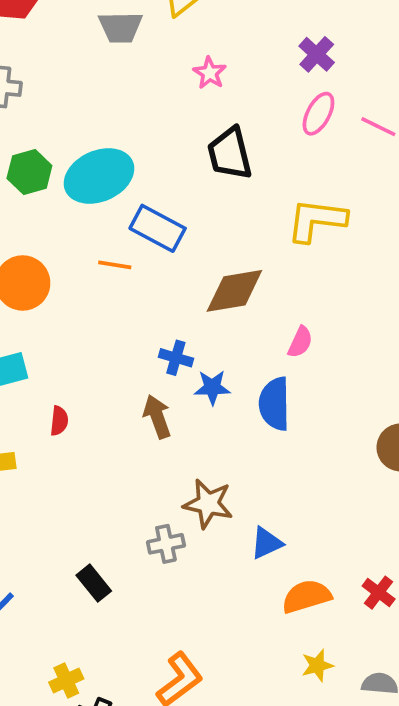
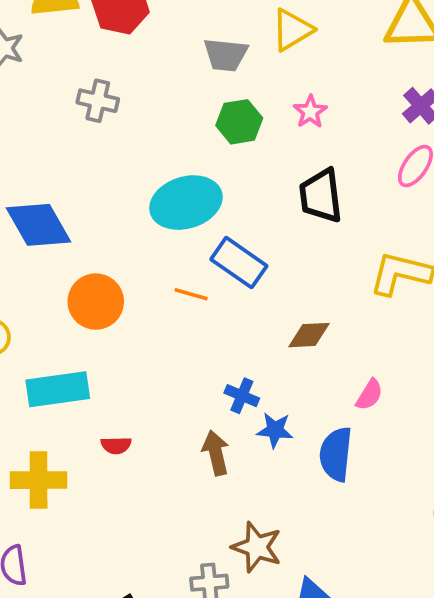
green hexagon: (29, 172) -> (239, 122), moved
brown diamond: (234, 291) -> (309, 335), size x0.7
red semicircle: (59, 421) -> (116, 445), turned 76

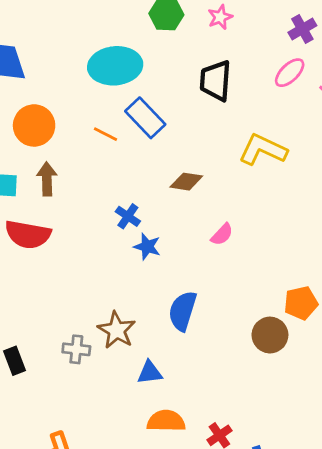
red semicircle: (116, 445) -> (28, 234), size x2.0
brown arrow: (216, 453) -> (47, 179), moved
blue semicircle: (336, 454) -> (183, 311), moved

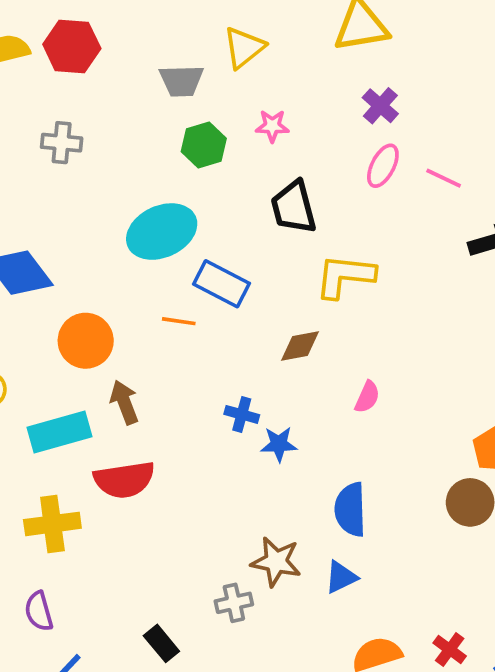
pink star: (220, 17) -> (272, 126), turned -30
yellow L-shape: (263, 150) -> (345, 276), moved
blue triangle: (150, 373) -> (341, 577), moved

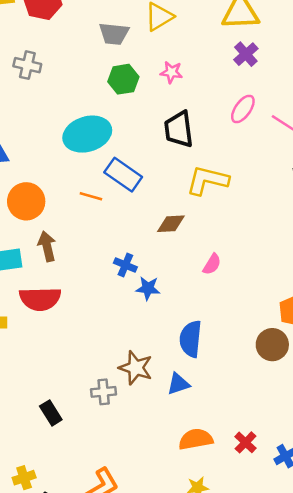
purple cross: (380, 106) -> (246, 54), moved

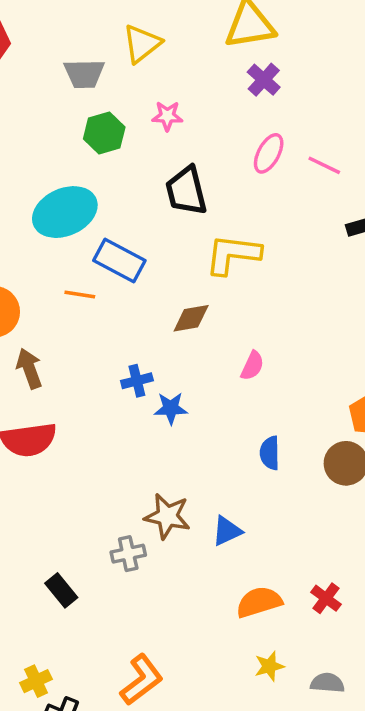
blue cross: (125, 265) -> (137, 381), turned -30
blue semicircle: (191, 339) -> (270, 453), moved, size x0.7

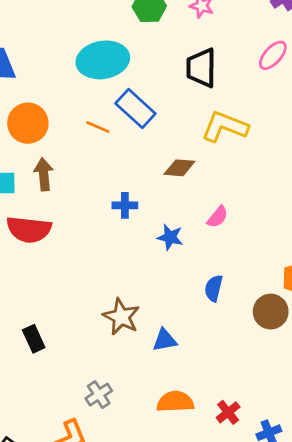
blue star: (171, 408) -> (170, 237), moved
gray cross: (128, 554) -> (99, 395), moved, turned -36
black rectangle: (61, 590) -> (34, 339), moved

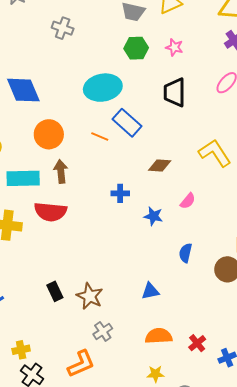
yellow L-shape: (225, 127) -> (215, 153), moved, turned 36
brown star: (121, 317) -> (90, 296), moved

